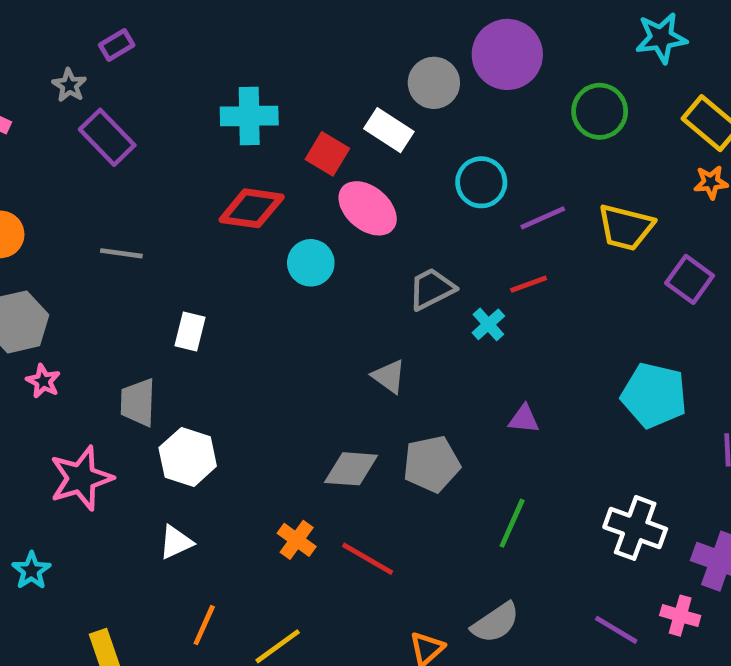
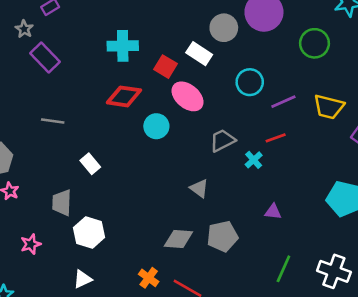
white rectangle: (190, 331) -> (90, 164), turned -54
pink star: (81, 478) -> (31, 244), size x0.6
green line: (512, 523) -> (283, 269), moved

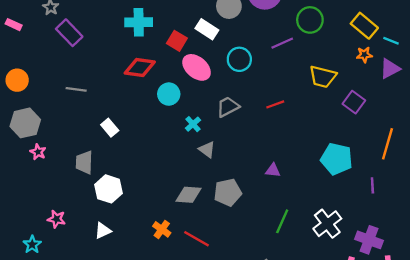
cyan circle: (250, 82) -> (239, 59), moved
purple line: (283, 102) -> (282, 43), moved
cyan cross: (254, 160) -> (193, 124), moved
pink star: (31, 244) -> (56, 219), moved, turned 30
white cross: (334, 271) -> (327, 224), turned 32

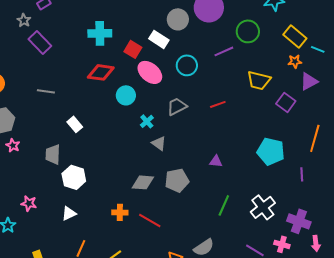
purple triangle: (390, 69) -> (309, 81), moved
orange cross: (162, 229) -> (120, 212), turned -35

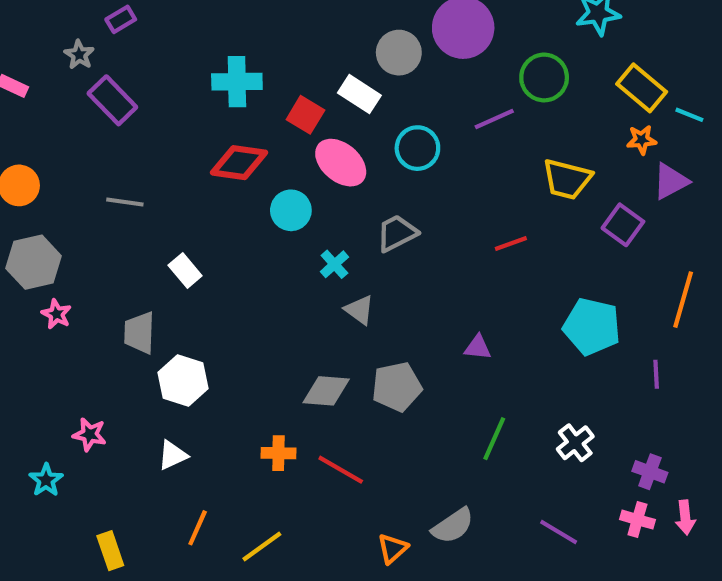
red line: (218, 104) -> (511, 244), moved
white cross: (263, 207) -> (575, 443), size x0.7
purple cross: (299, 221) -> (650, 472), size x0.7
pink cross: (282, 244) -> (637, 520), moved

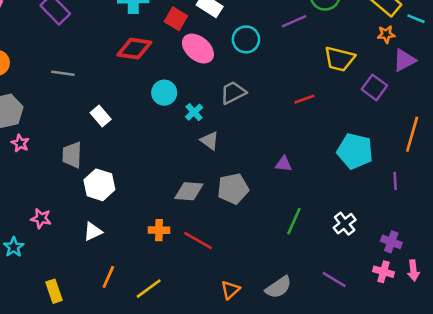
cyan circle: (291, 210) -> (164, 93), moved
gray semicircle: (453, 526) -> (278, 287), moved

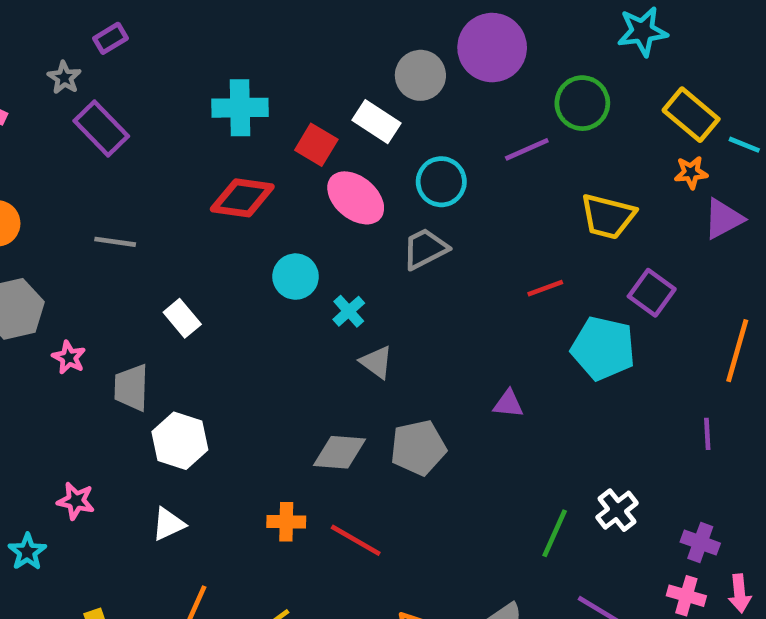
purple square: (374, 87) -> (652, 293), moved
gray trapezoid: (233, 93) -> (425, 249), moved
pink star: (20, 143) -> (69, 357), moved
cyan pentagon: (355, 151) -> (603, 348), moved
green line: (294, 221) -> (555, 533), moved

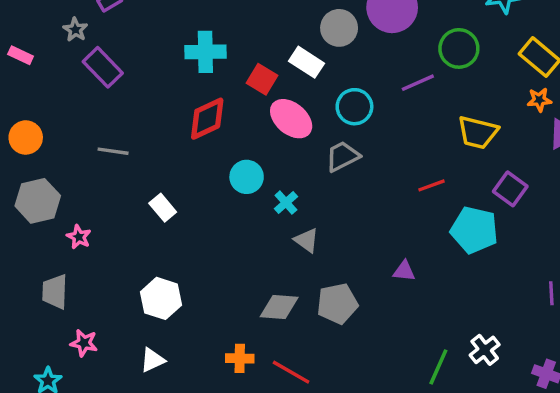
red diamond: (242, 198) -> (207, 119), turned -33
gray trapezoid: (131, 388) -> (55, 292), moved

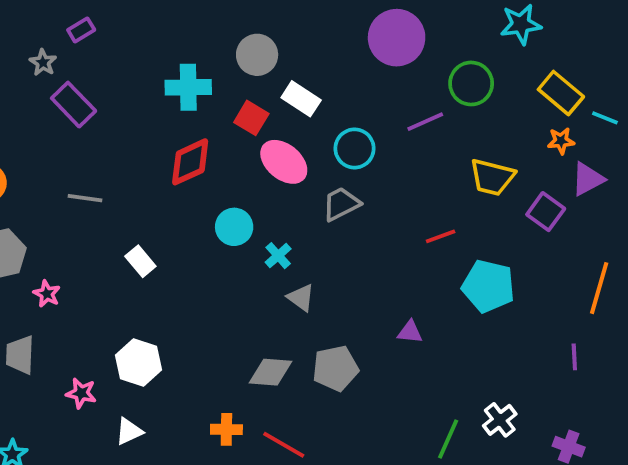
gray circle: (339, 28) -> (257, 55), moved
purple square: (510, 189) -> (546, 212), moved
pink star: (84, 343) -> (81, 393), moved

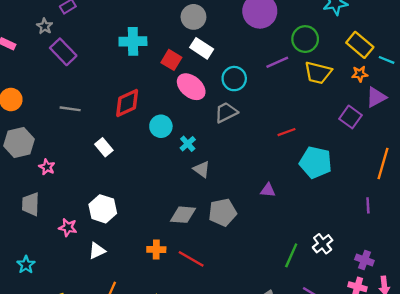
gray circle: (257, 55) -> (193, 17), moved
red diamond: (190, 162) -> (127, 103), moved
yellow trapezoid: (492, 177) -> (318, 73), moved

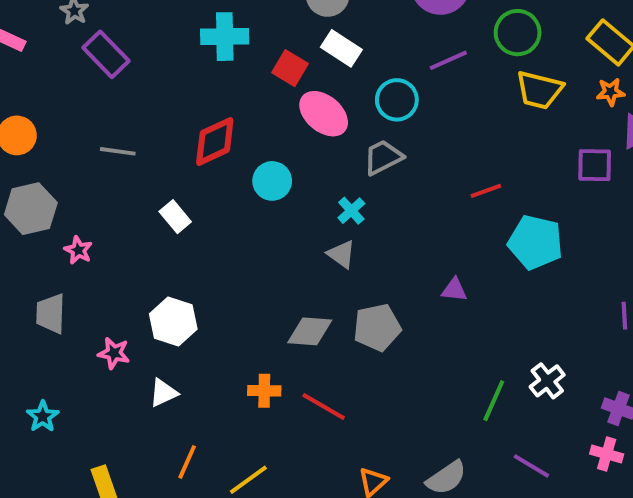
purple line: (277, 62) -> (448, 60), moved
purple square: (351, 117) -> (595, 165), turned -35
cyan cross: (188, 144) -> (351, 211), moved

